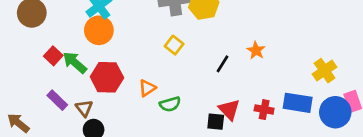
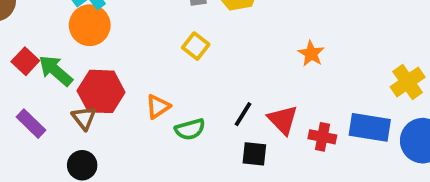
black line: (222, 64) -> (243, 114), moved
brown triangle: (84, 108) -> (84, 118), moved
red triangle: (229, 110) -> (283, 120), moved

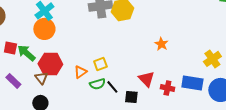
yellow square: (196, 46) -> (100, 64), moved, turned 32
red square: (25, 61) -> (10, 48), turned -32
black line: (243, 114) -> (112, 87), moved, turned -72

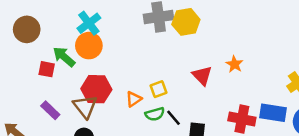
green arrow: (26, 53) -> (64, 57), moved
brown triangle: (41, 78) -> (85, 107), size x1.5
red triangle: (146, 79) -> (202, 75), moved
red cross: (167, 88) -> (242, 119), size x1.5

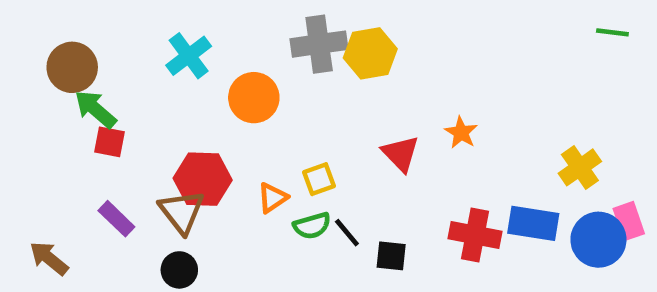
orange circle: (89, 46) -> (254, 98), moved
green arrow: (64, 57) -> (95, 109), moved

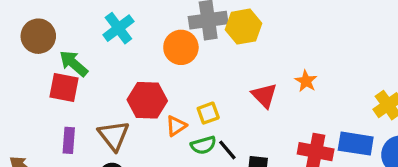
orange circle: (254, 98) -> (181, 47), moved
green arrow: (95, 109) -> (74, 63), moved
red square: (109, 142) -> (64, 87), size x1.4
red hexagon: (203, 179) -> (147, 100), moved
purple rectangle: (116, 219) -> (69, 140), turned 50

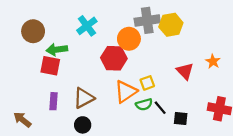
green arrow: (74, 63) -> (57, 50), turned -48
red hexagon: (147, 100) -> (114, 58), moved
orange triangle: (176, 126) -> (126, 92), size x1.6
brown triangle: (114, 136) -> (84, 98), turned 40

